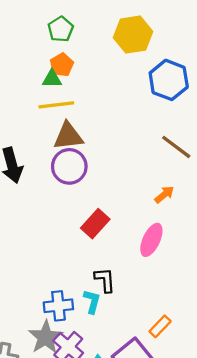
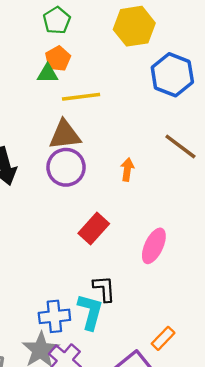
yellow line: (56, 105) -> (81, 97), moved
orange arrow: (164, 195) -> (127, 170), moved, turned -42
cyan L-shape: (92, 301) -> (90, 312), size x1.4

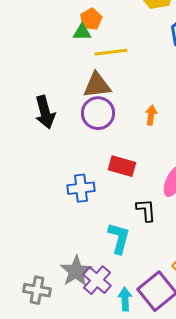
red rectangle: (94, 229) -> (122, 166), turned 64
black L-shape: (104, 289) -> (146, 210), moved
blue cross: (54, 316) -> (81, 188), moved

